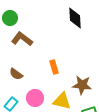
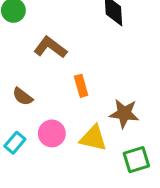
brown L-shape: (22, 39) -> (50, 47), moved

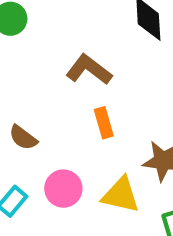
brown L-shape: (50, 47) -> (89, 70), moved

